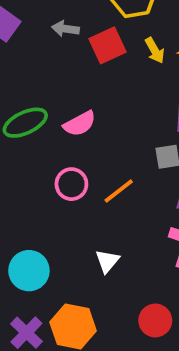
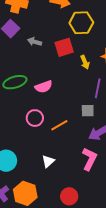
gray arrow: (65, 29) -> (35, 42), moved
yellow arrow: (155, 50) -> (85, 62), moved

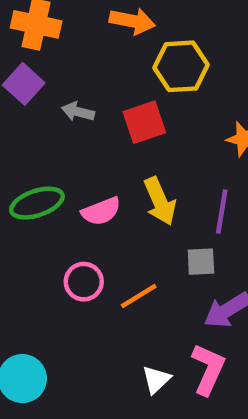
yellow arrow: (85, 62) -> (160, 201), moved, size x1.5
white triangle: (48, 161) -> (156, 380), moved

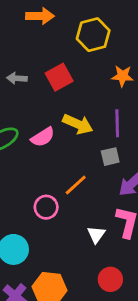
yellow hexagon: (181, 66) -> (93, 35), moved
yellow arrow: (160, 201) -> (78, 124), turned -32
pink circle: (84, 282) -> (46, 207), moved

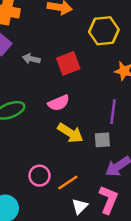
yellow arrow: (78, 124) -> (70, 133), moved
pink semicircle: (43, 137) -> (59, 103), moved
orange line: (76, 185) -> (68, 182), moved

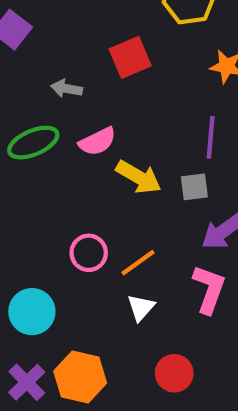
gray arrow: (31, 59) -> (67, 88), moved
pink semicircle: (59, 103) -> (97, 141), moved
white triangle: (80, 206) -> (141, 308), moved

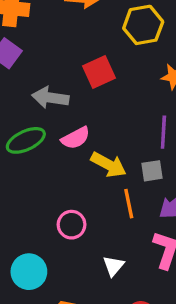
gray arrow: (67, 88) -> (50, 98), size x1.5
orange line: (138, 263) -> (129, 204), moved, turned -64

